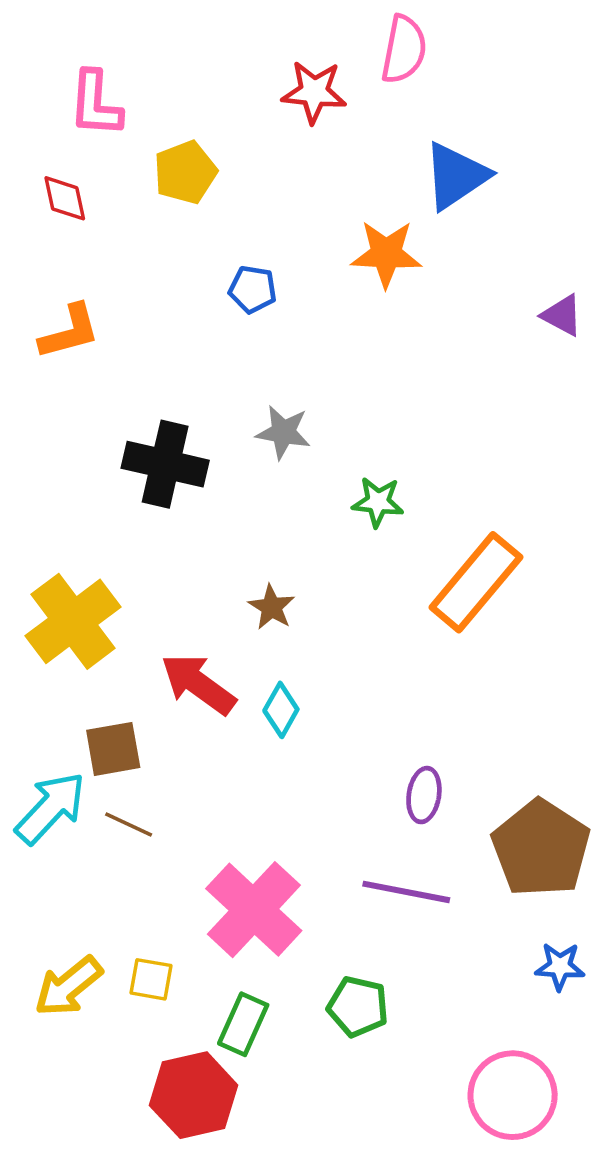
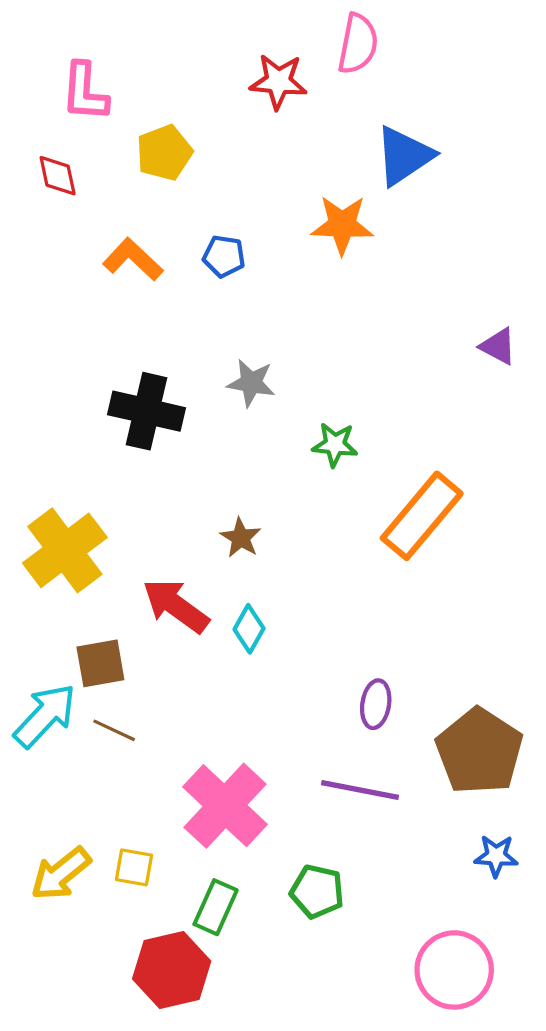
purple triangle: (562, 315) -> (498, 346), moved
orange L-shape: (69, 332) -> (133, 259), moved, turned -122

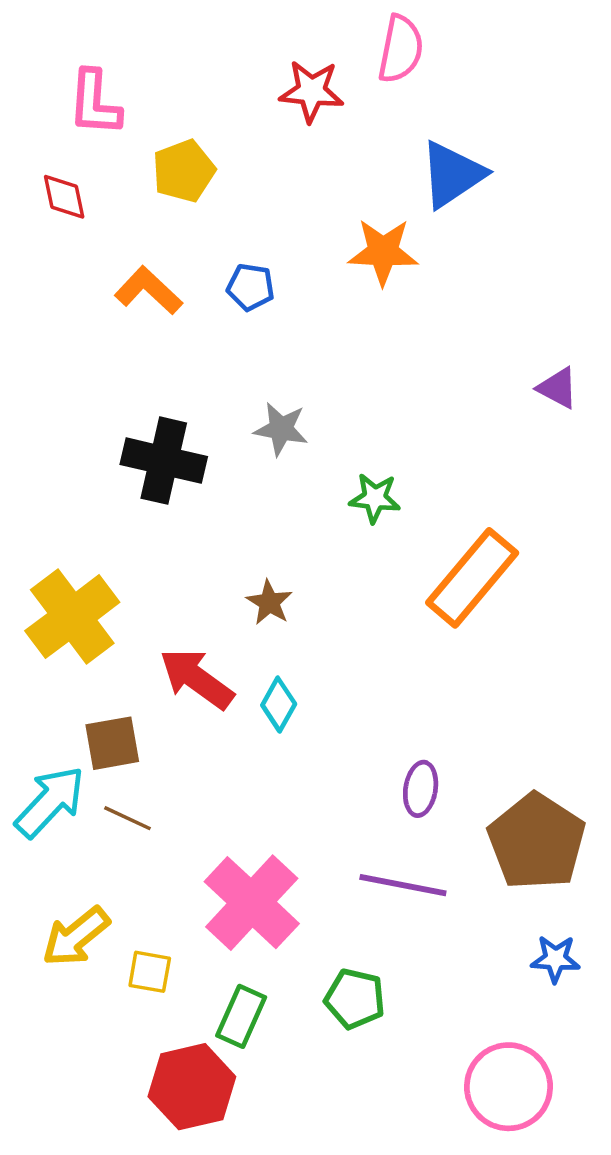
yellow arrow: (61, 874) -> (76, 937), moved

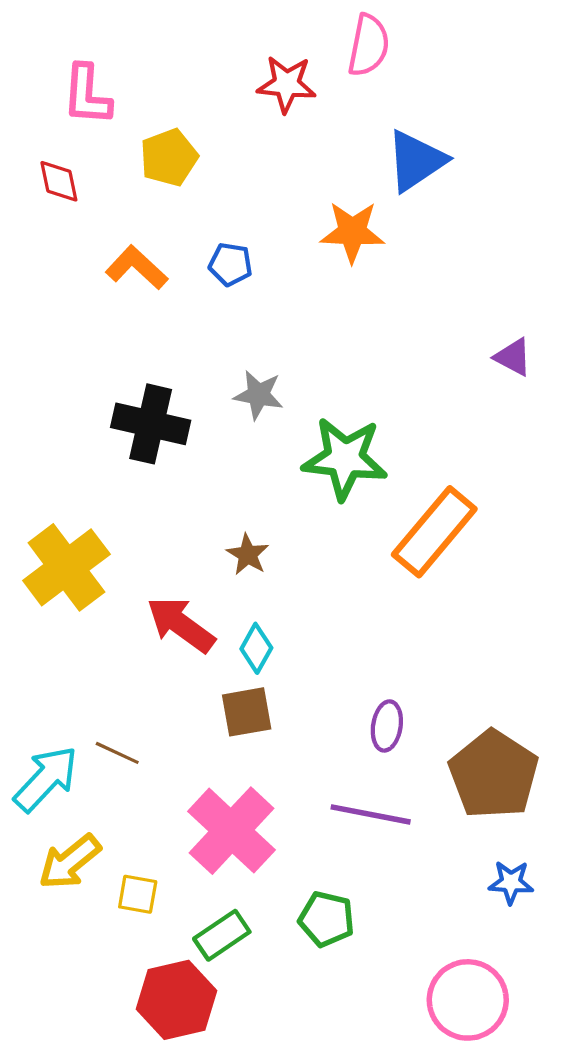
green star: (375, 498) -> (345, 458), size x1.8
brown square: (112, 743) -> (247, 712), moved
cyan arrow: (50, 802) -> (46, 779), moved
green rectangle: (241, 1016) -> (222, 935), turned 32

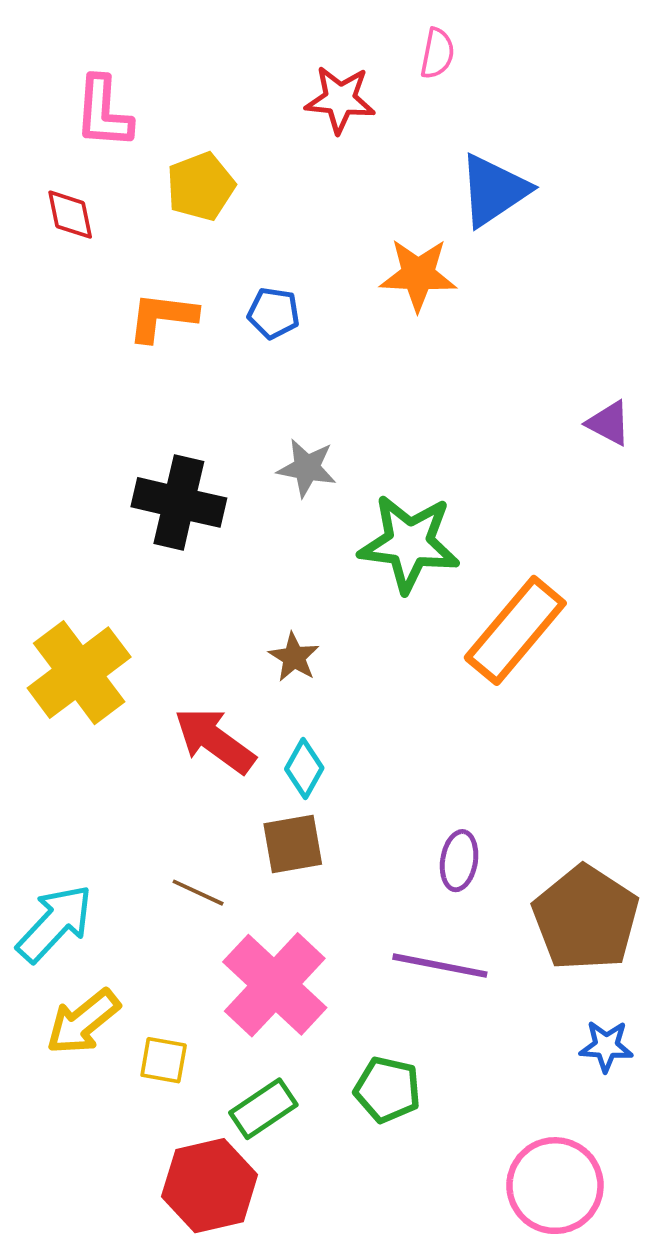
pink semicircle: (369, 45) -> (437, 53), size x0.7
orange L-shape: (137, 268) -> (162, 317), turned -36
brown line: (117, 753) -> (198, 893), moved

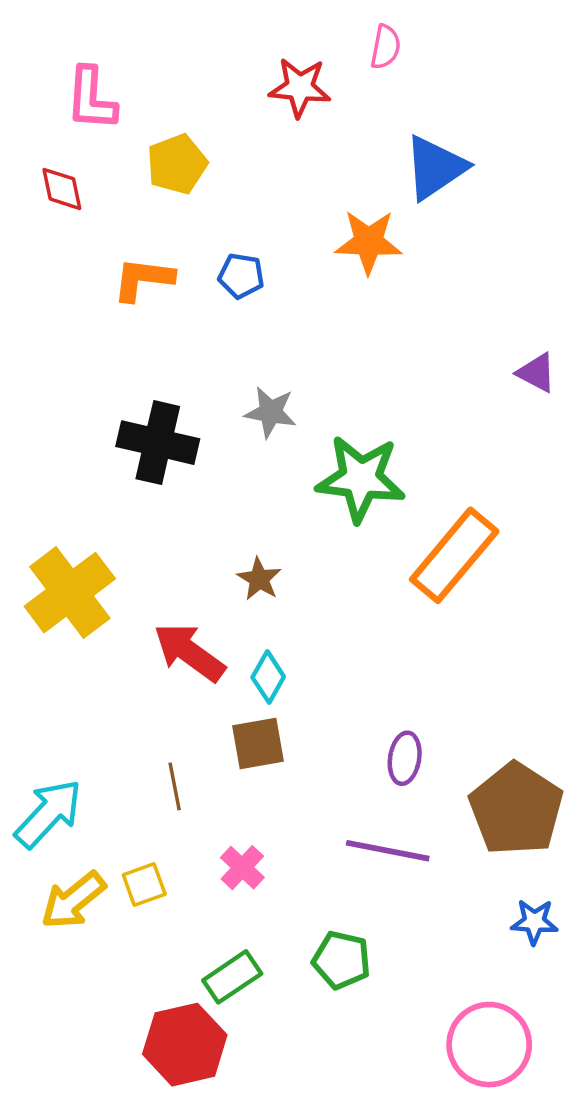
brown line: (198, 893) -> (175, 786), turned 54
pink cross: (275, 985) -> (242, 868), size x0.5
yellow square: (164, 1060) -> (144, 884), moved, turned -30

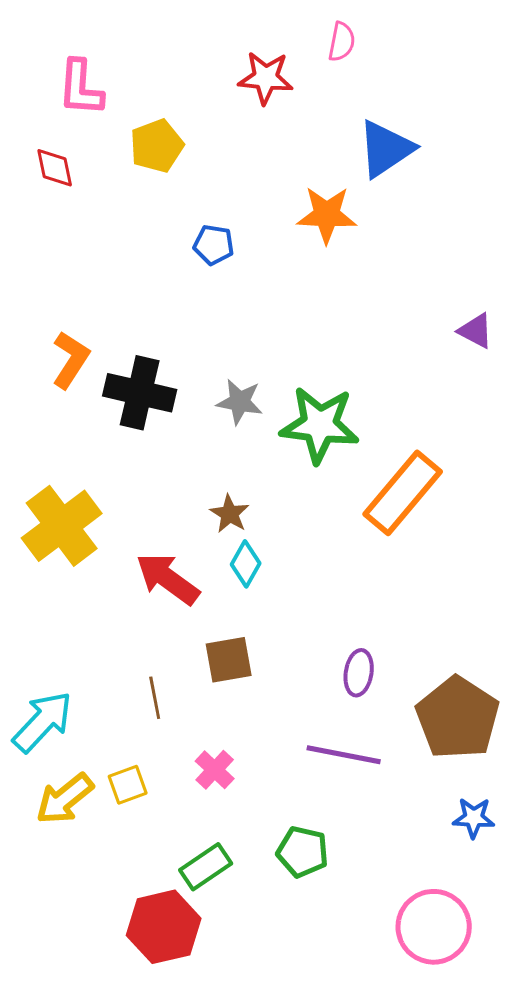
orange L-shape: (143, 279) -> (71, 360), moved, turned 116
gray star: (270, 412) -> (240, 402), moved
cyan diamond: (268, 677) -> (246, 564), moved

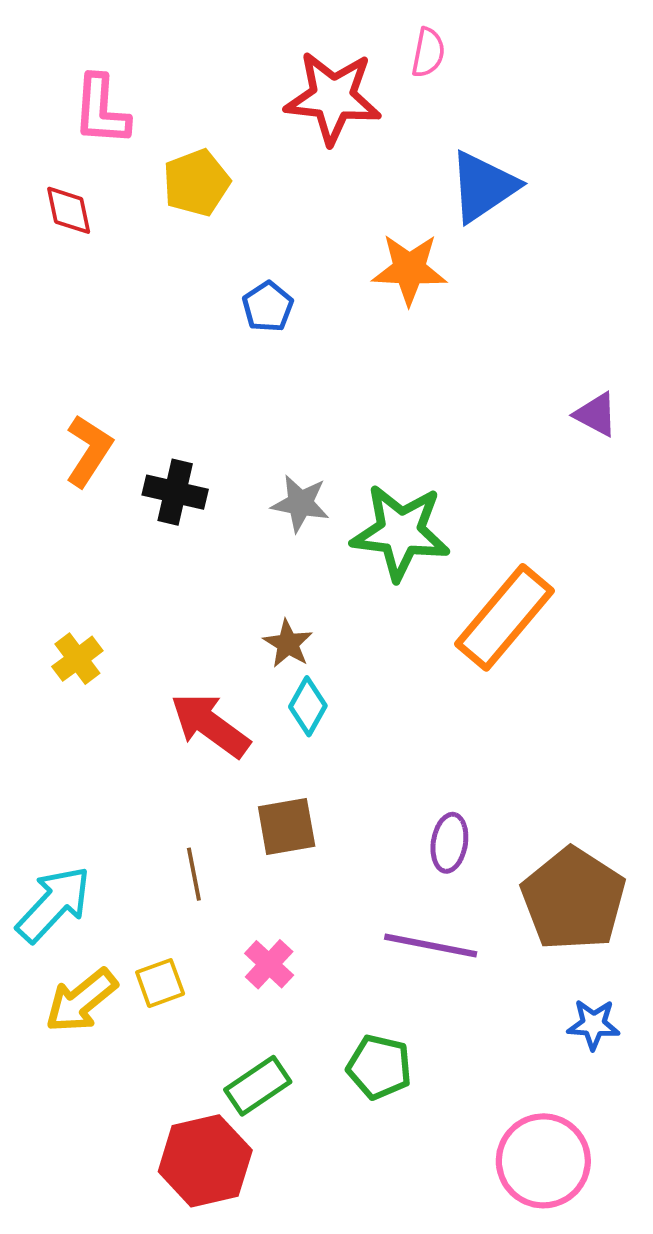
red star: (266, 78) -> (333, 98), size x1.4
blue pentagon: (214, 245) -> (268, 307), turned 30
black cross: (140, 393) -> (175, 492), size x0.7
yellow cross: (62, 526) -> (77, 659), size x0.5

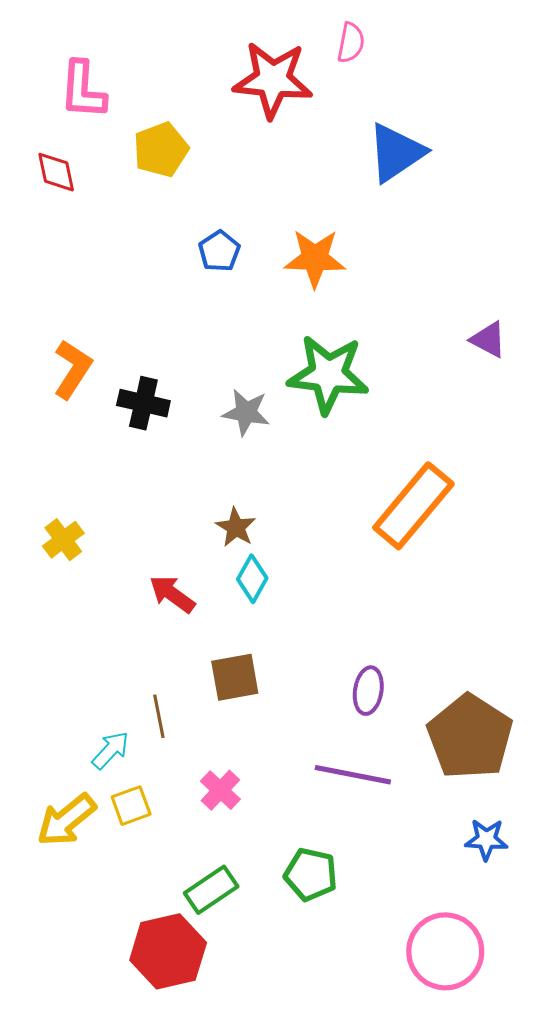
orange star: (409, 269) -> (315, 258), moved
green star: (401, 532) -> (328, 374), moved
red arrow: (210, 725) -> (172, 594), size x0.7
cyan arrow: (54, 904) -> (111, 750), moved, size x0.6

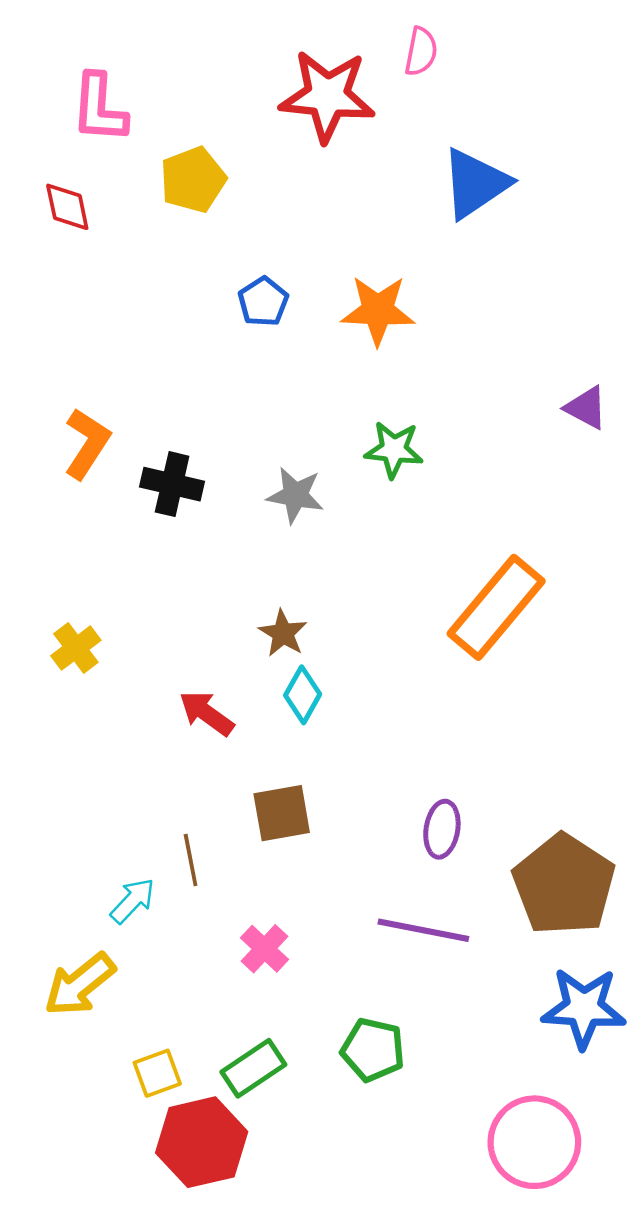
green star: (328, 374) -> (394, 450), size x0.6
yellow square: (131, 806) -> (157, 1073), moved
blue star: (486, 839) -> (584, 1008), size x1.6

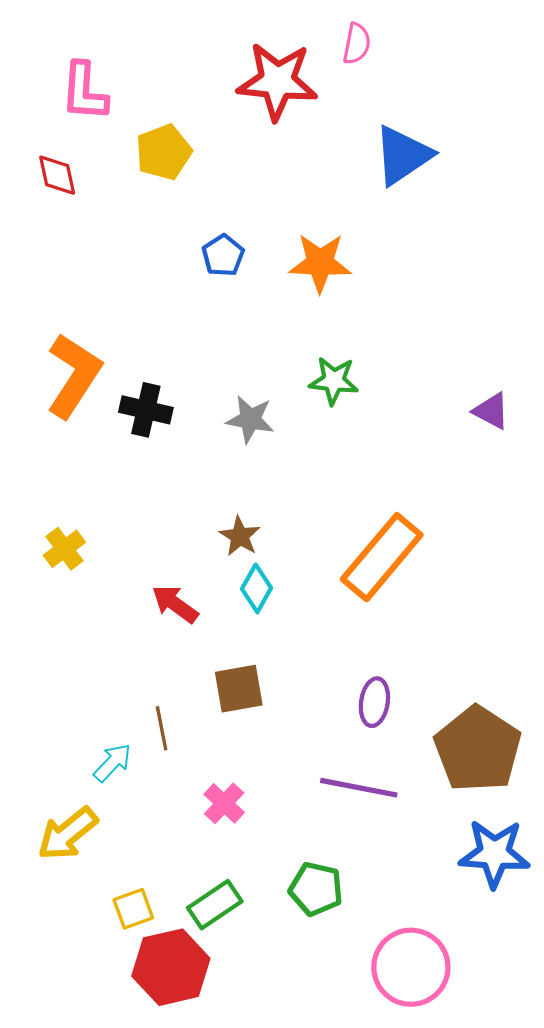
purple triangle: (586, 408) -> (491, 411), moved
orange L-shape: (87, 443) -> (74, 375), size x1.4
orange rectangle: (496, 607) -> (382, 557), moved
pink circle: (534, 1142) -> (411, 967), moved

